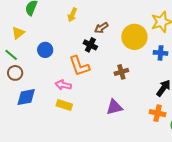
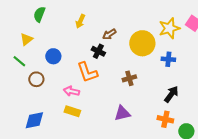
brown circle: (15, 73) -> (36, 79), moved
blue diamond: (26, 97) -> (34, 120), moved

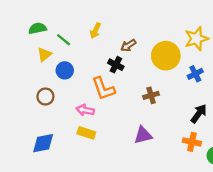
green semicircle: (39, 14) -> (37, 28), moved, turned 56
yellow triangle: (26, 39) -> (44, 55), moved
blue cross: (168, 59) -> (195, 74), turned -32
green line: (19, 61) -> (64, 40), moved

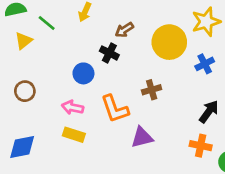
blue circle: (65, 70) -> (83, 73), moved
orange L-shape: (103, 89) -> (115, 109), moved

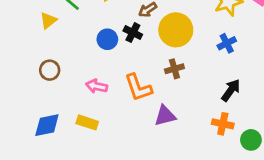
yellow circle: (169, 42) -> (176, 30), moved
blue circle: (83, 73) -> (107, 39), moved
yellow rectangle: (74, 135) -> (87, 122), moved

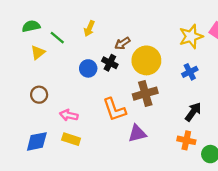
brown cross: (174, 69) -> (145, 94), size x1.5
pink arrow: (97, 86) -> (69, 115), moved

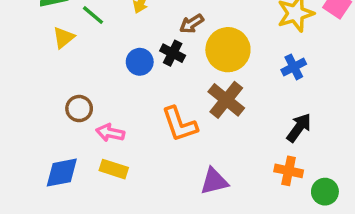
brown cross: (145, 94) -> (226, 100), turned -35
brown circle: (39, 95) -> (79, 109), moved
purple triangle: (137, 134) -> (214, 181), moved

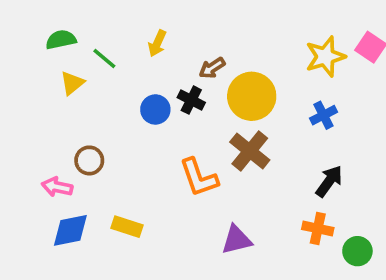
pink arrow: (110, 133) -> (57, 187), moved

